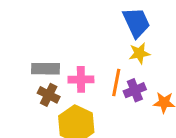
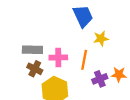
blue trapezoid: (136, 22) -> (83, 16), moved
purple cross: (135, 90) -> (100, 79), moved

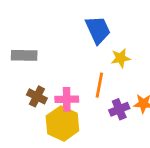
gray rectangle: (32, 50) -> (24, 55), moved
pink cross: (58, 58) -> (67, 99), moved

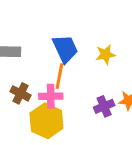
blue trapezoid: (98, 30) -> (65, 49), moved
orange line: (99, 85) -> (59, 76), moved

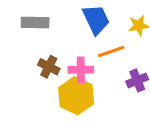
orange line: (59, 76) -> (111, 51), moved, turned 60

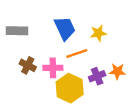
yellow hexagon: (76, 96) -> (70, 88), moved

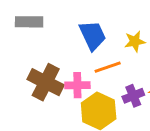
gray rectangle: (17, 31) -> (29, 22), moved
brown cross: (28, 65) -> (46, 82), size x1.6

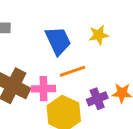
yellow star: (135, 41) -> (99, 35), moved

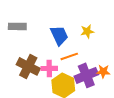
purple cross: (97, 99) -> (86, 75), size x1.6

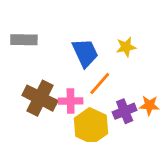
orange line: (69, 56) -> (100, 83), turned -30
purple cross: (86, 75) -> (125, 111), size x0.7

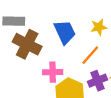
orange line: (100, 83) -> (90, 55), moved
brown cross: (40, 98) -> (27, 44), moved

